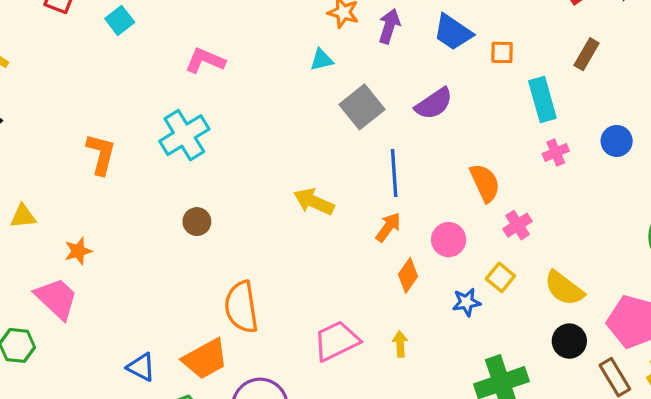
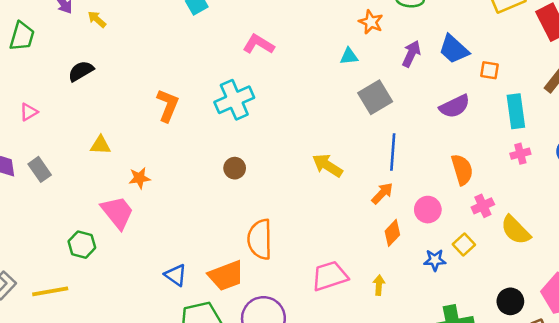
purple arrow: (389, 26) -> (411, 54), moved
purple semicircle: (434, 104) -> (455, 106), moved
yellow semicircle: (564, 288) -> (516, 230), moved

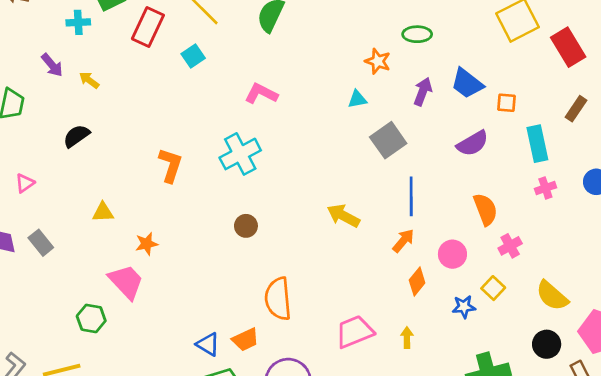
yellow semicircle: (516, 230) -> (552, 296), moved
blue triangle: (176, 275) -> (208, 344), moved
orange trapezoid: (226, 276) -> (245, 340), size x0.7

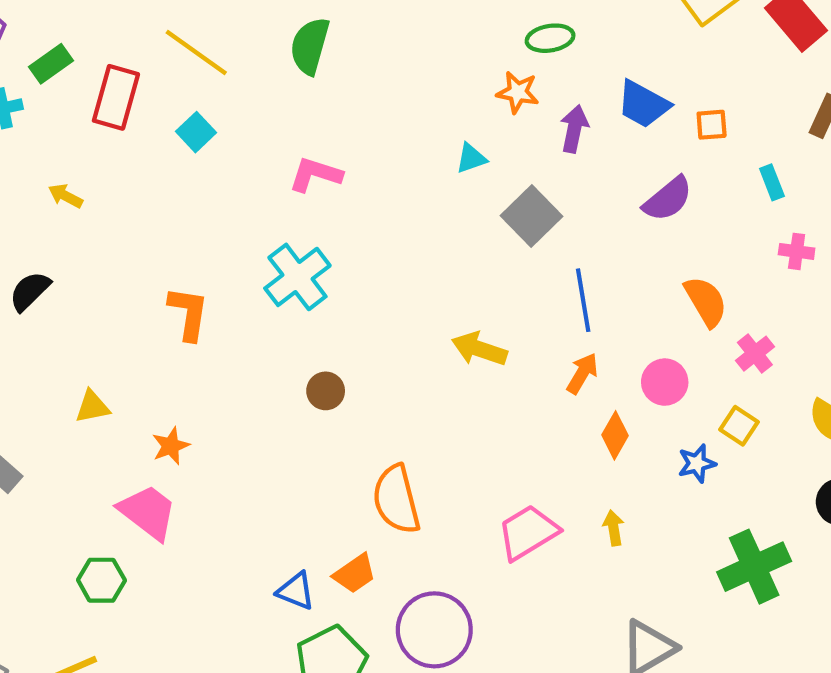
orange star: (378, 61) -> (518, 92), moved
yellow arrow: (89, 80) -> (65, 196), moved
cyan rectangle: (537, 144) -> (772, 182), size x0.6
pink cross: (545, 188) -> (797, 251), turned 36

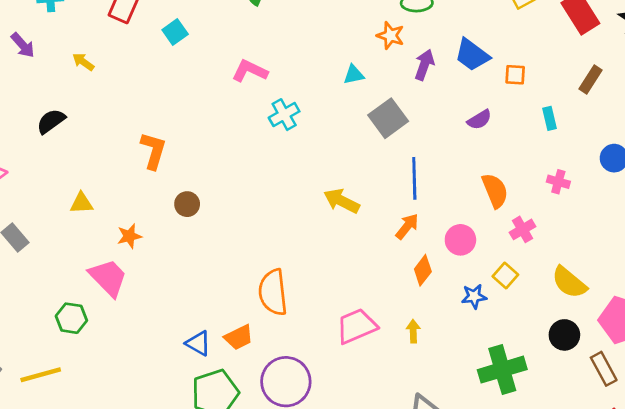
purple semicircle: (668, 199) -> (479, 120), size x0.7
pink cross: (797, 251) -> (558, 182), moved
cyan cross: (297, 277) -> (284, 115), moved, size x0.7
brown circle: (326, 391) -> (187, 204), moved

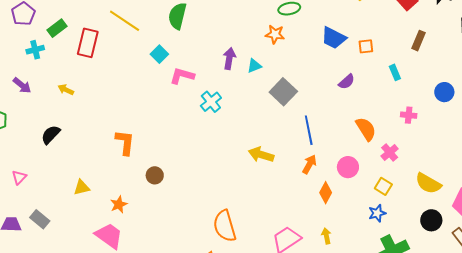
cyan square: (175, 32) -> (159, 54), moved
purple arrow: (424, 65) -> (229, 58), moved
blue star: (474, 296) -> (377, 213), moved

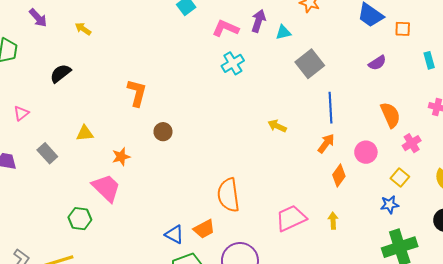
pink L-shape: (182, 76) -> (226, 28), moved
yellow arrow: (261, 155) -> (277, 126), size x0.7
gray rectangle: (40, 219) -> (47, 153), moved

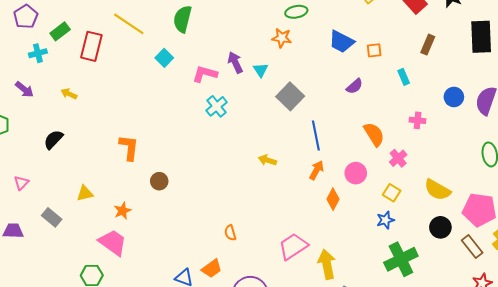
purple arrow: (258, 21) -> (235, 62), turned -35
cyan triangle: (283, 32) -> (261, 70), turned -42
orange semicircle: (228, 195) -> (230, 233), size x0.5
yellow arrow: (333, 221) -> (327, 264), moved, size x1.8

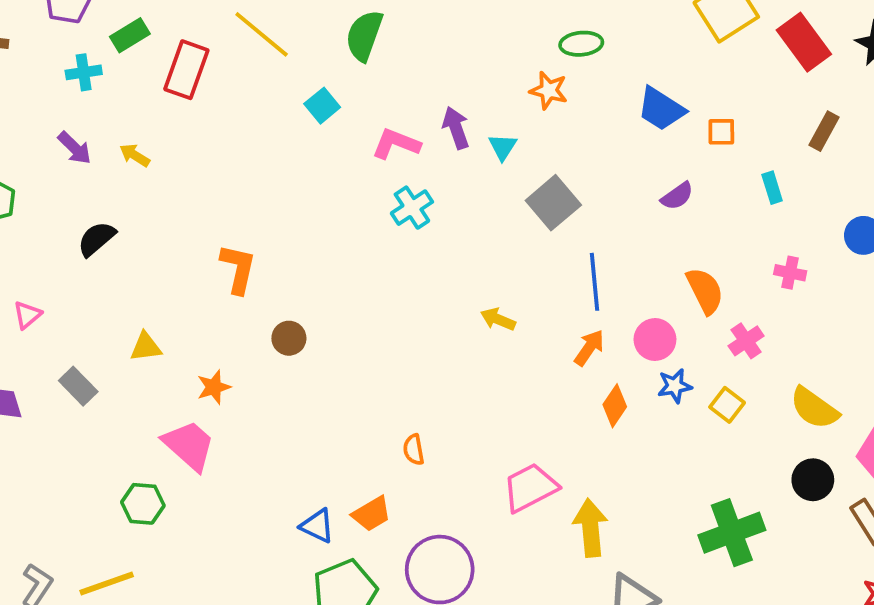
purple arrow: (24, 89) -> (75, 148), moved
pink circle: (356, 173) -> (655, 340), moved
blue star: (385, 220) -> (675, 386), moved

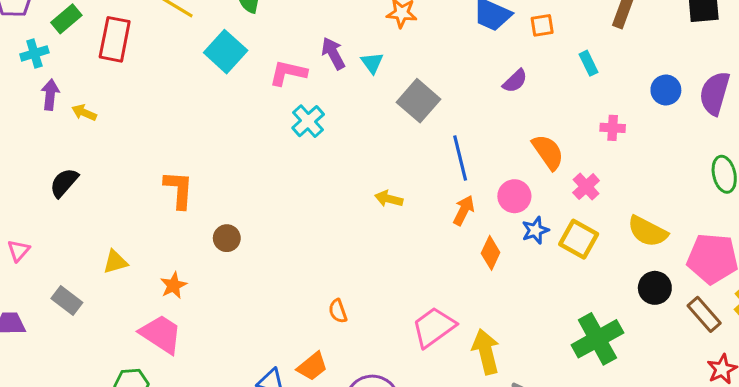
cyan square: (322, 106) -> (226, 52), size x1.5
purple arrow: (75, 148) -> (50, 95), moved, turned -120
yellow square: (727, 405) -> (579, 239), size x1.4

